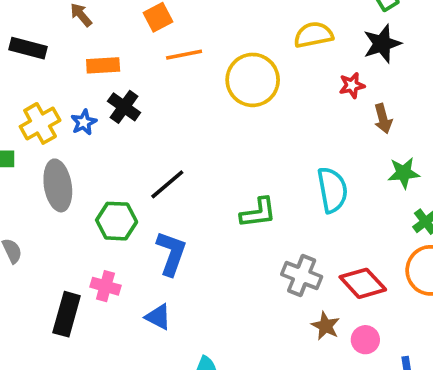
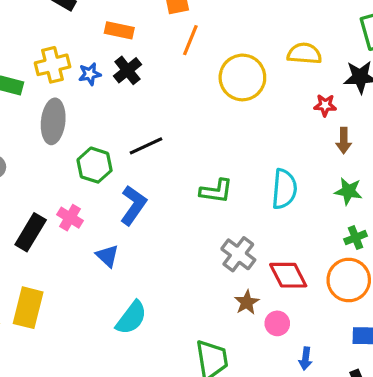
orange line: (184, 55) -> (190, 40), turned -72

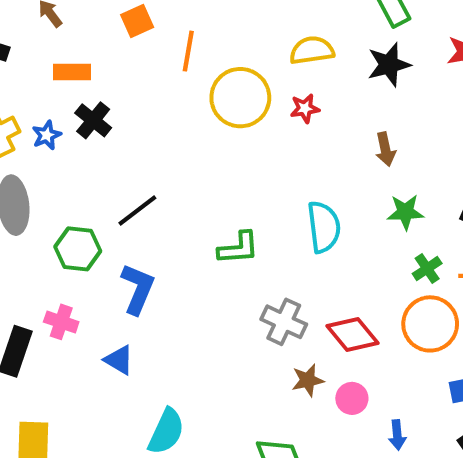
orange line: (190, 40) -> (188, 51), moved
red star: (325, 105) -> (305, 108), moved
brown star: (247, 302) -> (308, 380), turned 30

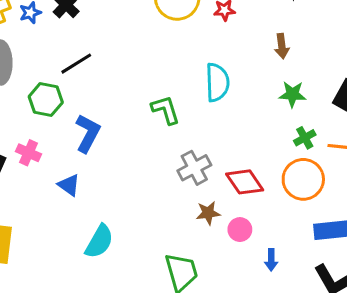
black line: (137, 211) -> (76, 64), moved
cyan semicircle: (324, 227) -> (217, 82), moved
green L-shape: (238, 248) -> (166, 110), turned -108
gray cross: (284, 322) -> (194, 168), turned 32

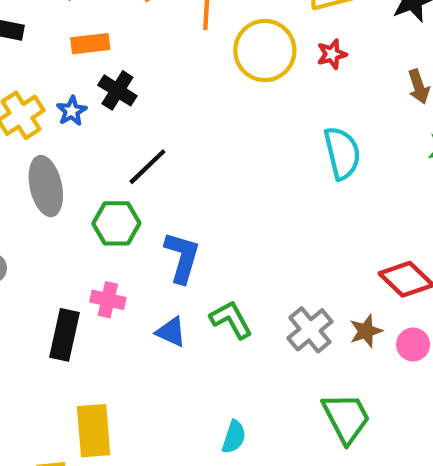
green L-shape: (166, 110) -> (231, 320), moved
gray cross: (194, 168) -> (310, 330), moved
cyan semicircle: (99, 242) -> (234, 437), moved, size x0.7

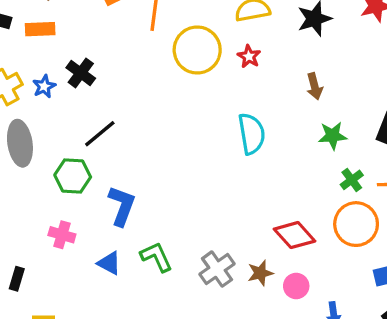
orange rectangle: (90, 44) -> (40, 29), moved
red star: (332, 54) -> (249, 56), turned -30
black rectangle: (65, 335) -> (17, 279), moved, size x0.6

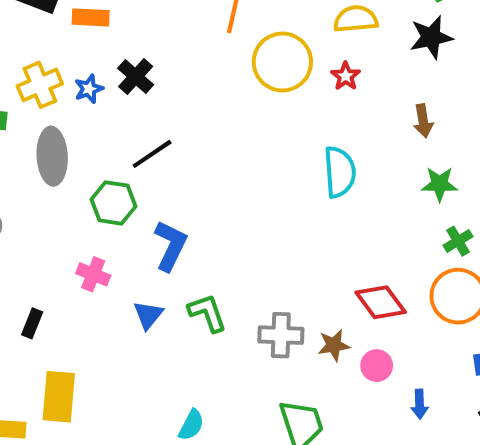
blue triangle: (109, 263) -> (148, 315), turned 35
gray cross: (217, 269) -> (281, 335), turned 32

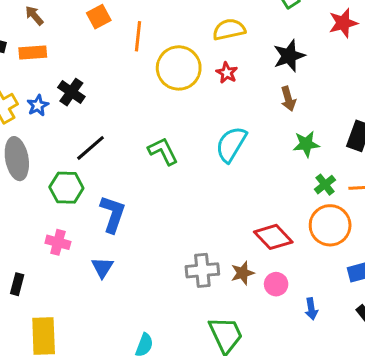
black star: (431, 37) -> (289, 56), moved
cyan semicircle: (340, 172) -> (231, 144), turned -138
green L-shape: (207, 313) -> (163, 151), moved

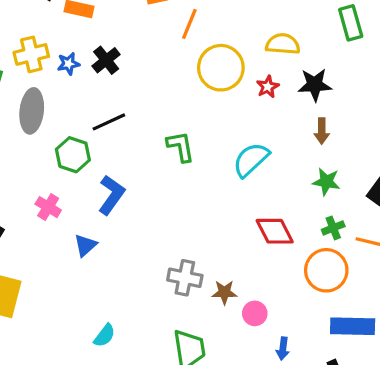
black star: (289, 56) -> (315, 85), moved
red diamond: (273, 237) -> (275, 231), moved

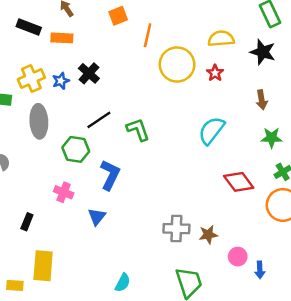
black star: (315, 85) -> (263, 52), moved, turned 30
green L-shape: (181, 147) -> (138, 130), moved
pink circle: (255, 313) -> (238, 257), moved

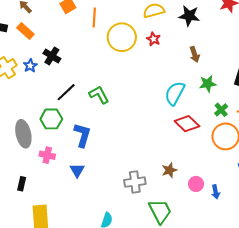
orange rectangle: (62, 38) -> (25, 31), turned 48
gray ellipse: (39, 121) -> (23, 134), moved
cyan semicircle: (212, 131) -> (175, 93), moved
gray cross: (176, 229) -> (135, 182), moved

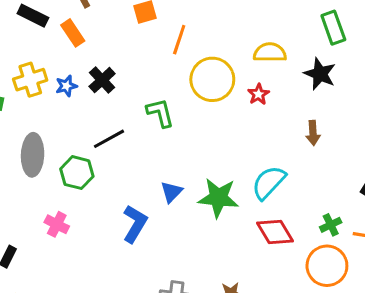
green star: (208, 84) -> (218, 198), moved, size x1.5
green L-shape: (99, 95) -> (160, 113), moved
gray ellipse: (23, 134) -> (33, 155), moved
blue L-shape: (82, 135) -> (135, 224), moved
blue triangle: (77, 170) -> (171, 192), moved

